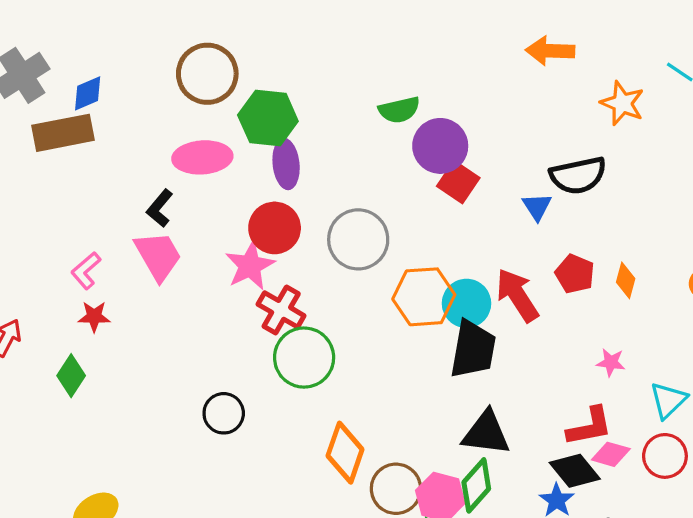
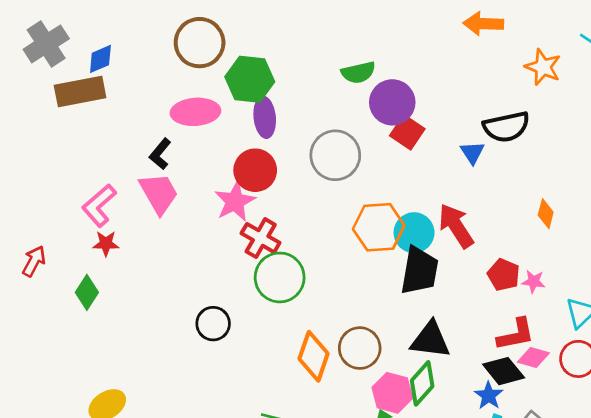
gray circle: (358, 239) -> (335, 155), moved
pink L-shape: (86, 271) -> (99, 206), size x1.4
red pentagon: (575, 274) -> (504, 275), moved
brown circle: (396, 489) -> (360, 348), moved

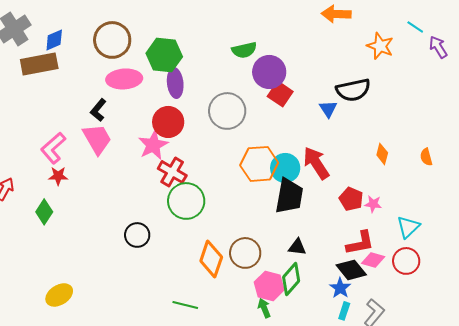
brown circle: (200, 43) -> (112, 40), moved
black triangle: (430, 340) -> (297, 247), size x0.6

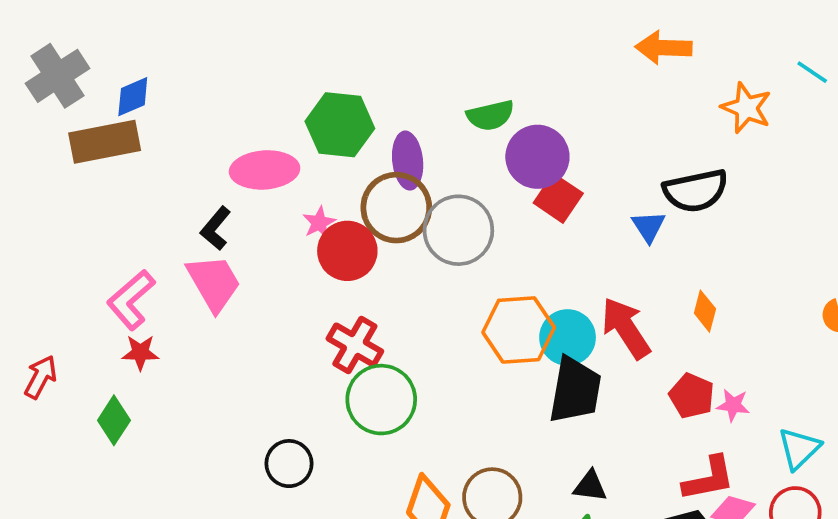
brown circle: (112, 40) -> (396, 208), moved
purple ellipse: (175, 83) -> (408, 161), moved
pink star: (153, 145) -> (319, 223), moved, size x0.6
orange diamond: (382, 154) -> (705, 311), moved

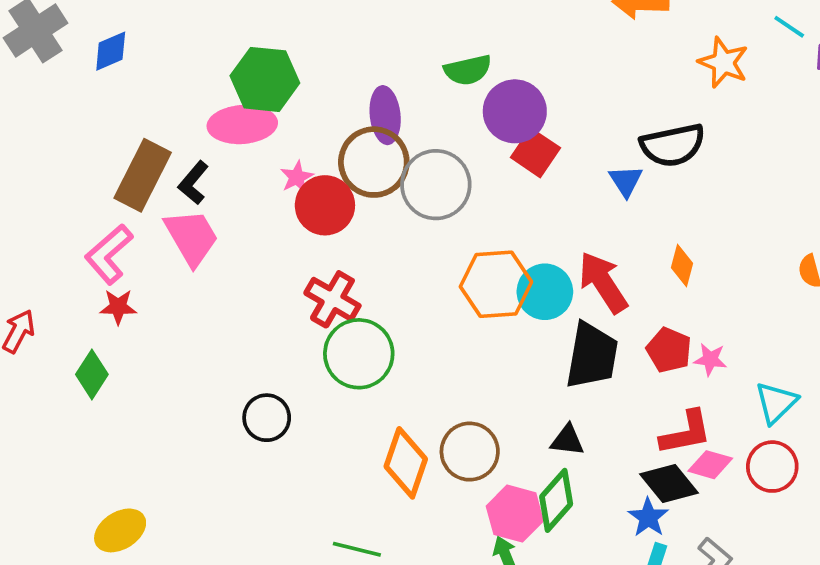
green hexagon: (340, 125) -> (265, 79), moved
brown rectangle: (105, 142) -> (143, 175), moved, turned -52
black trapezoid: (575, 390) -> (592, 356), moved

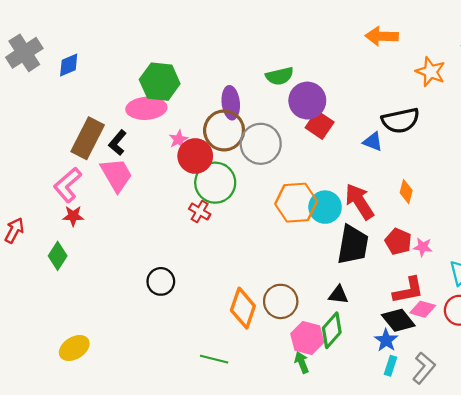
blue triangle: (626, 181) -> (373, 142), turned -35
red cross: (332, 299) -> (200, 212), size x0.7
green circle: (359, 354) -> (215, 183), moved

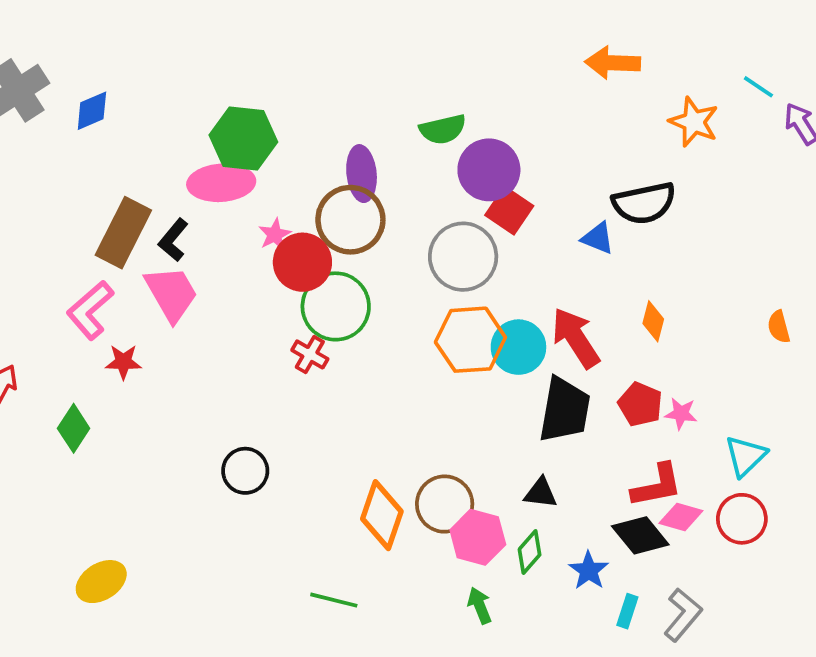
gray circle: (261, 144) -> (463, 257), moved
red star: (73, 216) -> (123, 362), moved
green diamond: (332, 330) -> (530, 552), size x0.7
pink hexagon: (307, 338) -> (478, 537), moved
blue star: (386, 340) -> (589, 570), moved

